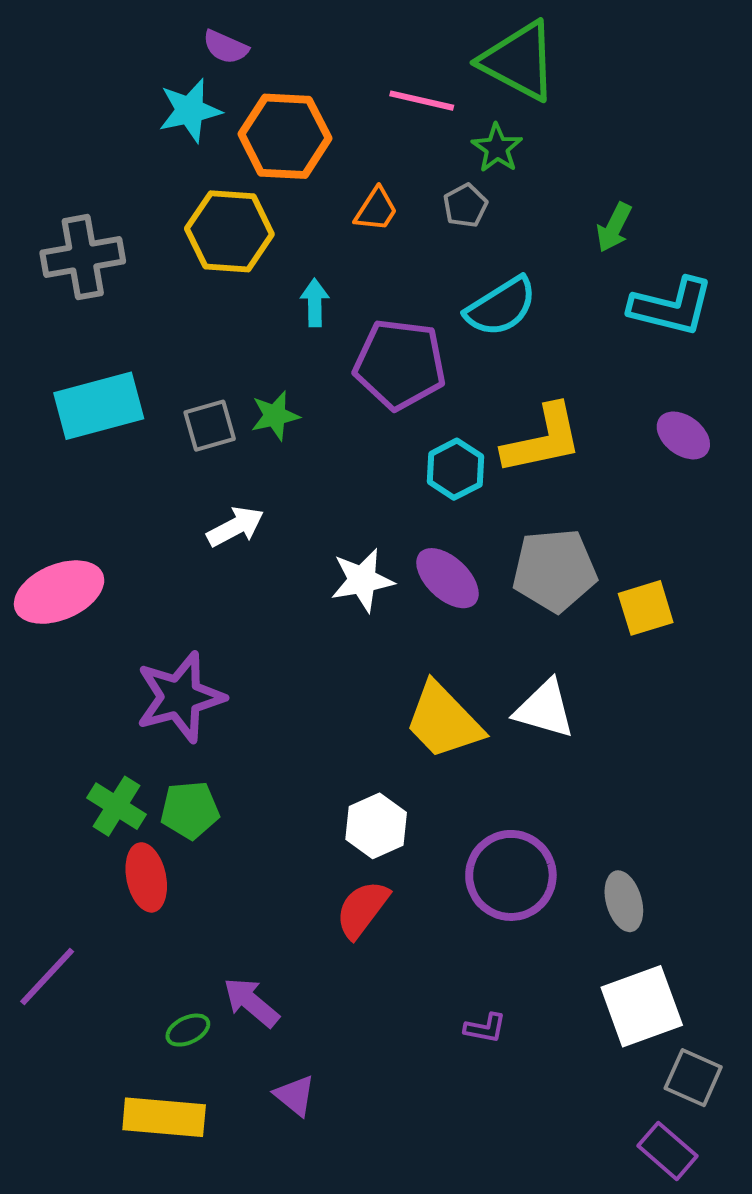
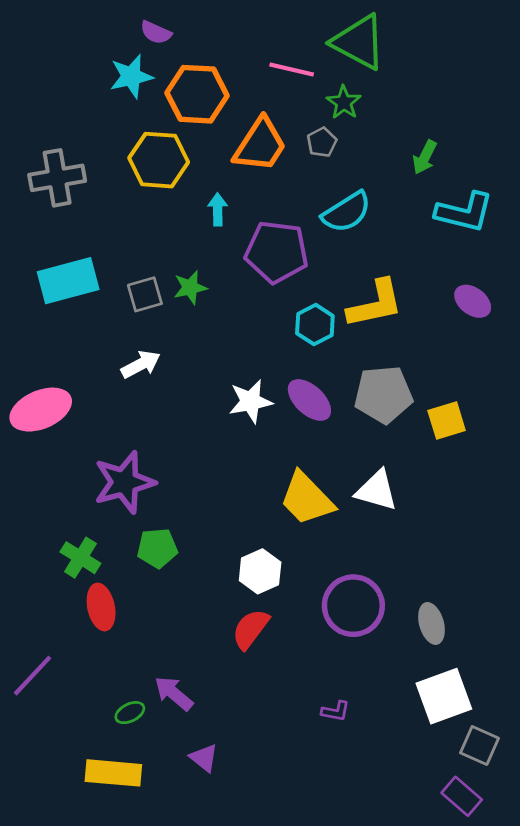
orange trapezoid: (376, 210) -> (260, 145), size x1.8
white arrow: (235, 527) -> (141, 364), moved
green pentagon: (190, 810) -> (157, 548), moved

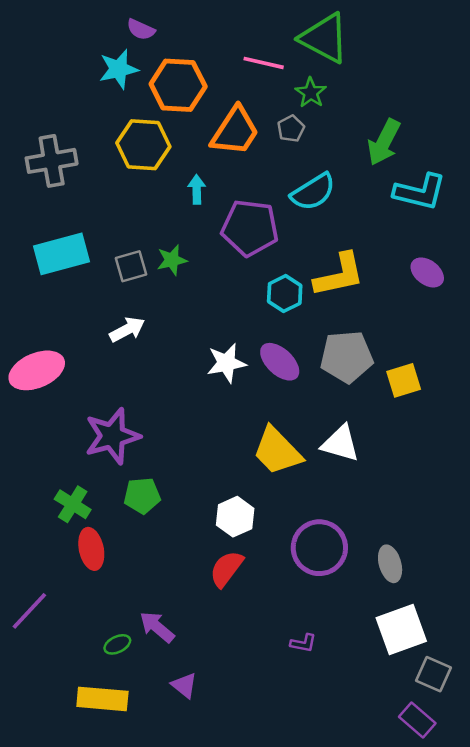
green arrow: (425, 157) -> (384, 142), size x1.5

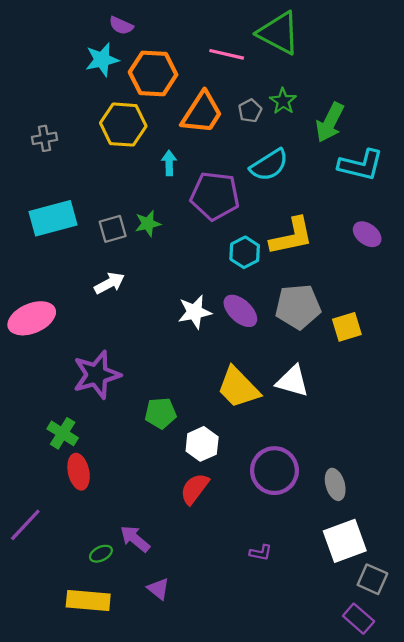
green star: (311, 93) -> (283, 101), moved
gray cross: (52, 161) -> (44, 138), size x0.6
green pentagon: (142, 496) -> (161, 413), moved

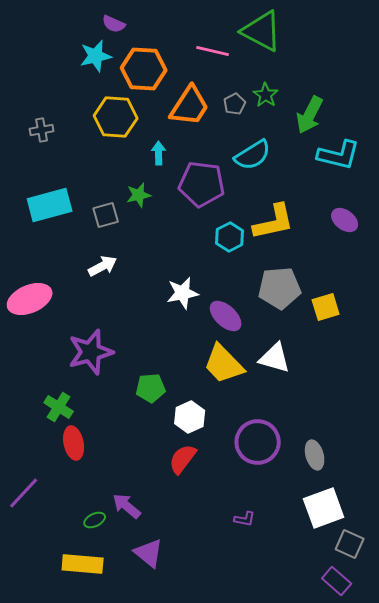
green star: (148, 224) -> (139, 195), moved
purple ellipse: (240, 311) -> (226, 316), moved
purple triangle: (158, 589) -> (149, 553), size x1.4

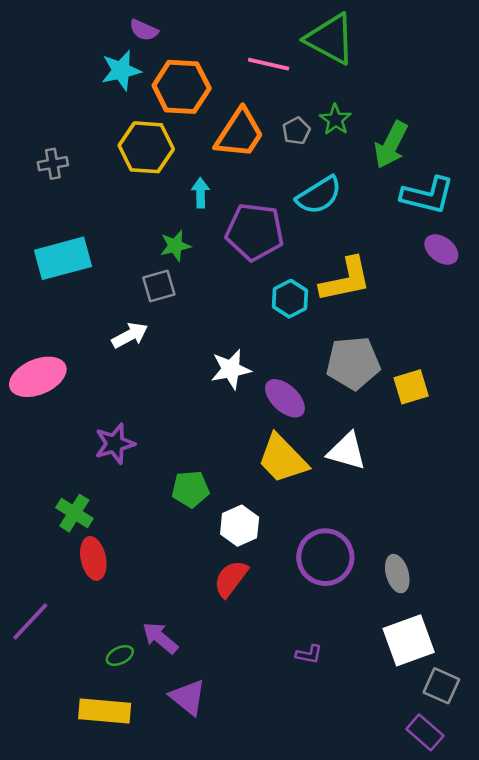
gray square: (106, 215) -> (159, 286), moved
purple ellipse: (345, 220) -> (441, 249), moved
purple star: (91, 352) -> (115, 444), size x0.7

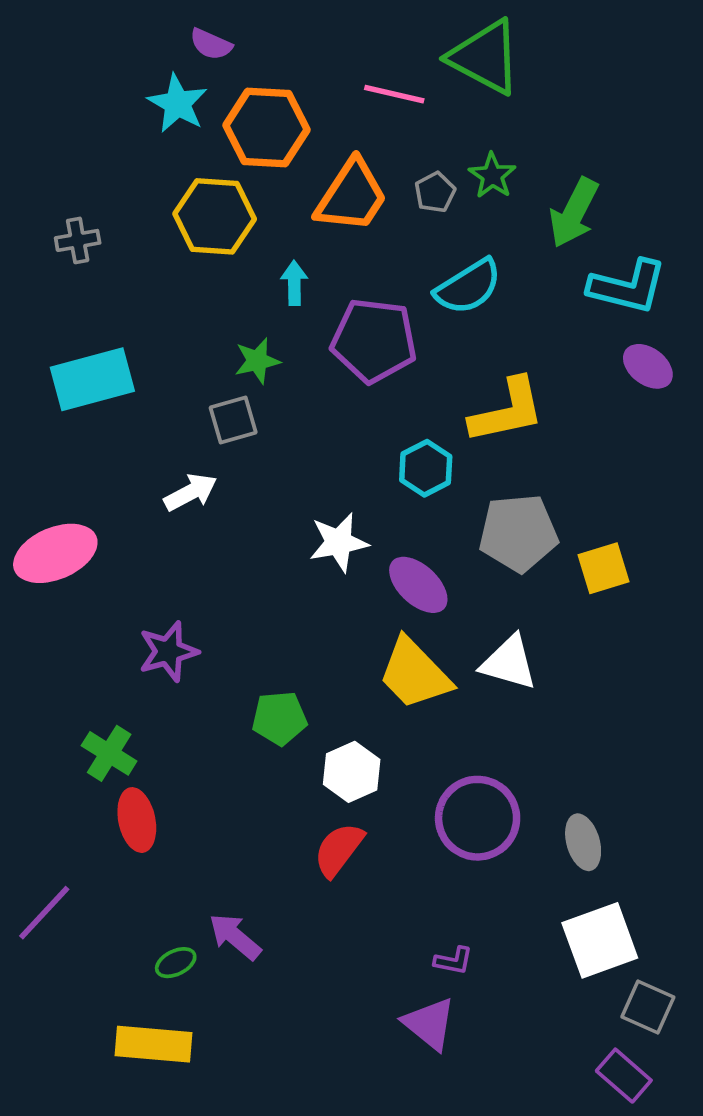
cyan star: (121, 70) -> (178, 103), turned -30
cyan hexagon: (290, 299) -> (426, 468), moved
purple triangle: (188, 697) -> (429, 1024), moved

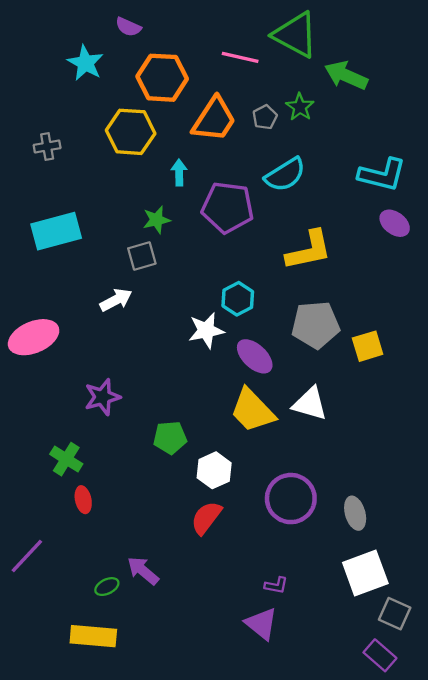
cyan star: (178, 103) -> (85, 63), moved
green arrow: (574, 213) -> (346, 75), moved, turned 87
cyan hexagon: (426, 468) -> (238, 299), moved
red ellipse: (137, 820) -> (83, 500), size x0.7

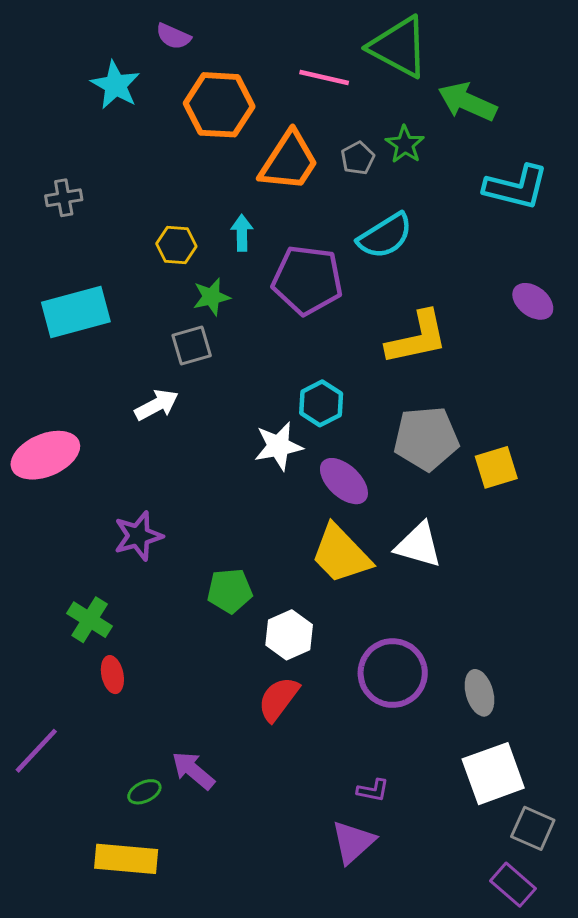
yellow hexagon: (131, 132) -> (176, 245), moved, size x0.6
cyan L-shape: (382, 175) -> (516, 187), moved
purple triangle: (261, 624) -> (353, 842), turned 39

